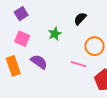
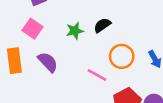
black semicircle: (80, 19) -> (102, 25), moved

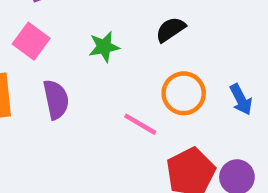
black semicircle: (102, 25) -> (171, 29), moved
purple semicircle: (48, 62) -> (56, 99), turned 30

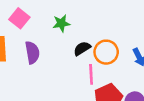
black semicircle: (171, 29) -> (82, 48), moved
pink line: (140, 124) -> (91, 74), moved, turned 54

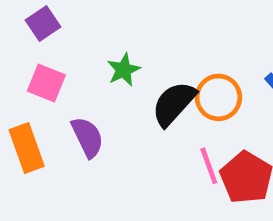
black semicircle: (82, 48) -> (174, 104), size x1.5
pink line: (91, 74) -> (209, 166), moved

